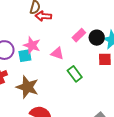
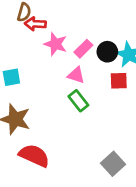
pink star: (32, 45) -> (55, 44), moved
pink triangle: (57, 53) -> (76, 75), moved

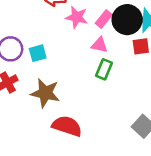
black circle: (107, 52) -> (127, 20), size x1.5
green rectangle: (78, 101) -> (104, 69), turned 66

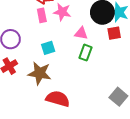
pink rectangle: (104, 19) -> (42, 15), moved, turned -48
cyan square: (38, 53) -> (48, 48), moved

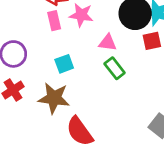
green rectangle: (86, 53) -> (115, 68), turned -56
red semicircle: (58, 99) -> (80, 131), turned -140

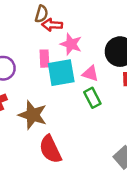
pink rectangle: (54, 21) -> (44, 59), moved
cyan square: (64, 64) -> (61, 73), moved, size x1.6

